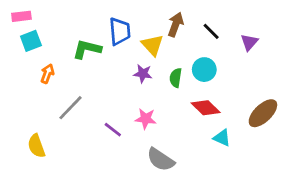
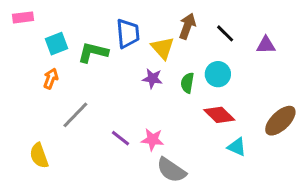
cyan square: (31, 41) -> (56, 44), moved
purple triangle: (249, 42) -> (266, 45), turned 48
pink star: (146, 119) -> (152, 140), moved

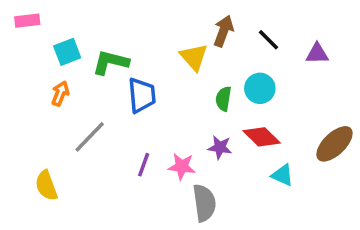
blue trapezoid: (128, 33) -> (142, 95), moved
purple star: (152, 79) -> (220, 147), moved
purple line: (120, 138) -> (144, 165), turned 72
gray semicircle: (171, 170) -> (204, 203), turned -132

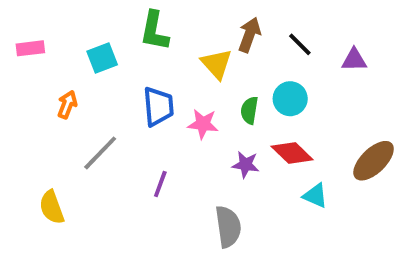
pink rectangle: (27, 21) -> (30, 48), moved
cyan square: (67, 52) -> (102, 58), moved
green L-shape: (111, 62) -> (154, 31), moved, turned -93
pink star: (182, 166) -> (203, 124), moved

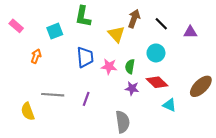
pink rectangle: (30, 48) -> (16, 26), turned 48
green semicircle: (249, 110) -> (130, 67), moved
gray line: (100, 153) -> (53, 95), moved, turned 50

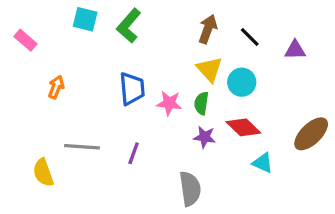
green L-shape: (83, 16) -> (129, 26), turned 30
cyan square: (55, 31) -> (85, 19), moved, turned 35
yellow triangle: (116, 34) -> (209, 69), moved

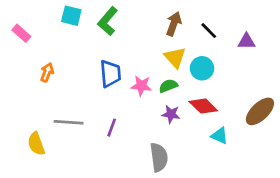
green semicircle: (201, 103) -> (168, 86), turned 60

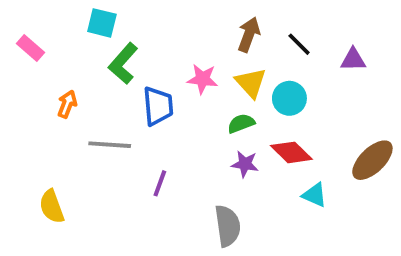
green L-shape: (108, 21) -> (123, 64), moved
pink star: (141, 86) -> (202, 79), moved
gray line: (69, 122) -> (110, 145), moved

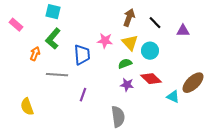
green L-shape: (123, 64) -> (53, 39), moved
cyan triangle: (315, 195) -> (173, 97), moved

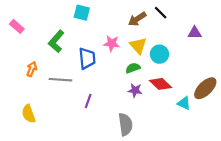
cyan square: (53, 12) -> (82, 13), moved
brown arrow: (129, 18) -> (137, 19), turned -144
black line: (155, 23) -> (161, 13), moved
orange arrow: (35, 54) -> (32, 69), moved

